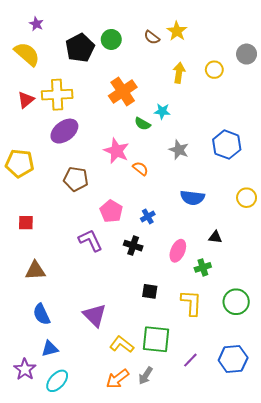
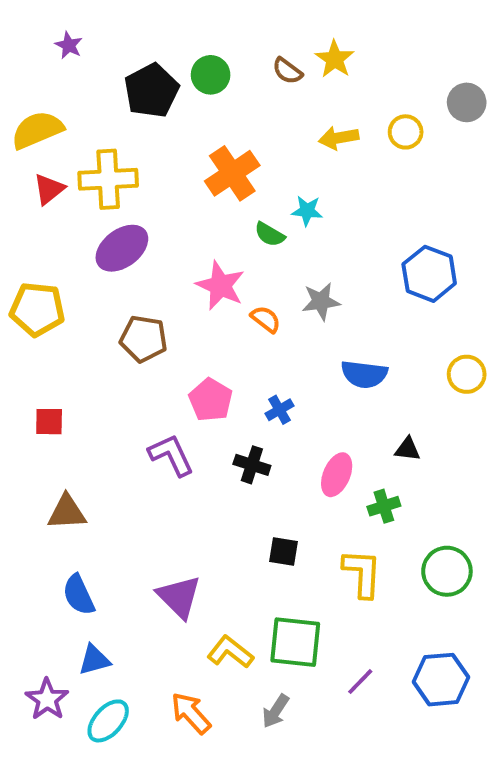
yellow semicircle: (27, 54) -> (37, 130), moved, turned -64
yellow arrow: (179, 73) -> (339, 138), turned -108
gray star: (179, 150) -> (321, 301), moved, turned -30
orange arrow: (117, 379) -> (191, 713), moved, turned 85

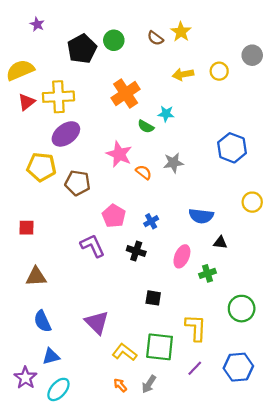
yellow pentagon: (37, 309) -> (41, 167), moved
blue semicircle: (364, 374) -> (201, 216), moved
yellow L-shape: (362, 573) -> (196, 328), moved
orange arrow: (191, 713) -> (120, 385), moved, size x0.6

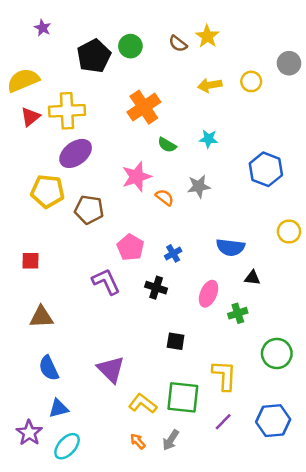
cyan star: (166, 114) -> (208, 139), moved
pink star: (119, 154) -> (137, 177), turned 30

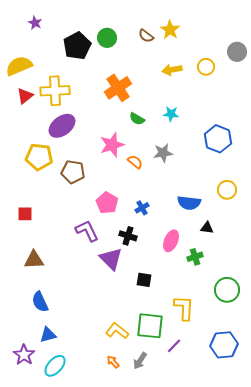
yellow circle: (289, 232) -> (227, 190), moved
purple triangle: (111, 369) -> (111, 259), moved
purple line: (223, 422) -> (174, 346), moved

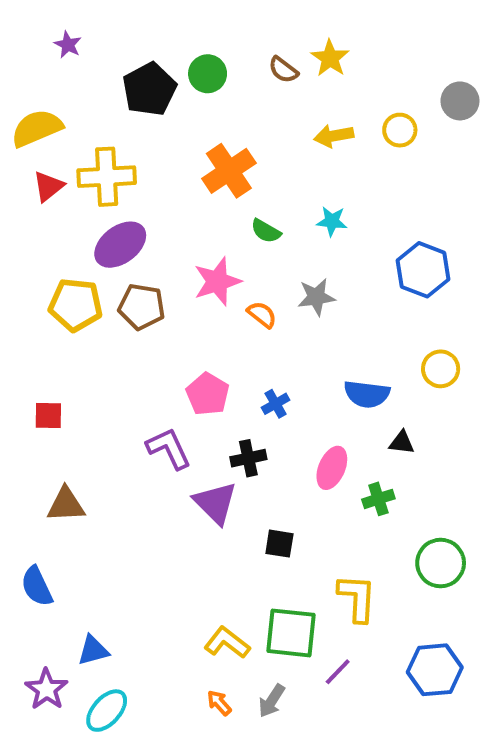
brown pentagon: (73, 172) -> (142, 307), moved
black cross: (128, 236) -> (248, 458), turned -30
blue semicircle: (40, 302) -> (37, 586), moved

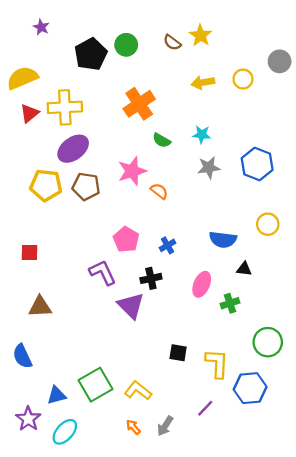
gray star: (316, 297) -> (209, 168), moved
black square: (279, 544) -> (178, 353), moved
green square: (291, 633) -> (95, 385), moved, turned -36
blue hexagon: (435, 670) -> (250, 388), moved

